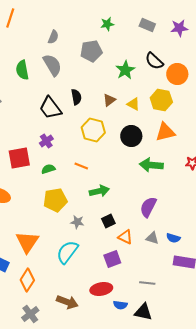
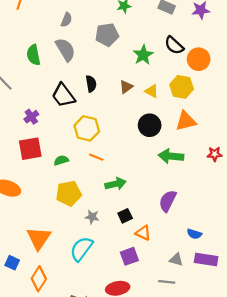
yellow hexagon: (93, 130) -> (87, 128), moved
purple cross: (46, 141) -> (31, 117), moved
gray triangle: (152, 238) -> (176, 259), moved

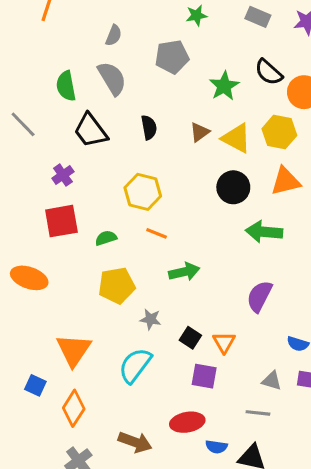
yellow triangle: (152, 91) -> (236, 138), size x1.5
black trapezoid: (63, 95) -> (91, 131), moved
black square: (125, 216) -> (190, 338), moved, turned -32
orange triangle: (143, 233) -> (224, 342), turned 35
purple square: (129, 256) -> (204, 376), turned 30

